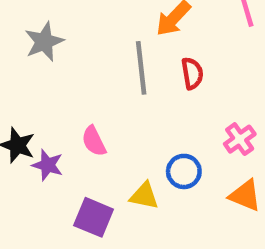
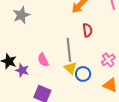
gray line: (141, 68) -> (69, 50), moved
yellow triangle: (144, 196) -> (70, 68), moved, turned 32

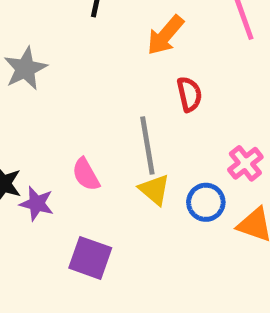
blue circle: (83, 74) -> (206, 202), moved

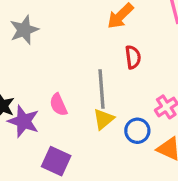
yellow triangle: (154, 190) -> (104, 119), turned 35
purple star: (37, 204) -> (24, 121), size x1.4

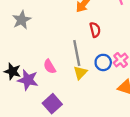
blue circle: (137, 131) -> (103, 62), moved
purple square: (56, 161) -> (52, 104), turned 30

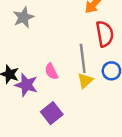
red semicircle: (95, 30) -> (105, 34), size x1.5

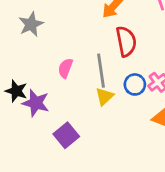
pink semicircle: (51, 71) -> (65, 68), moved, turned 49

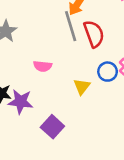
pink semicircle: (65, 68) -> (43, 66), turned -96
gray line: (101, 71) -> (71, 26), moved

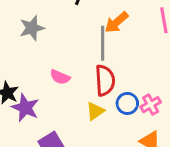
red semicircle: (94, 34) -> (105, 80), moved

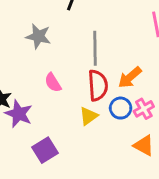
orange arrow: (117, 22) -> (130, 77), moved
gray star: (32, 28) -> (38, 36), moved, turned 30
pink semicircle: (60, 77) -> (53, 83), turned 36

